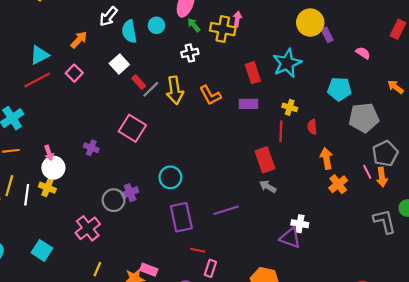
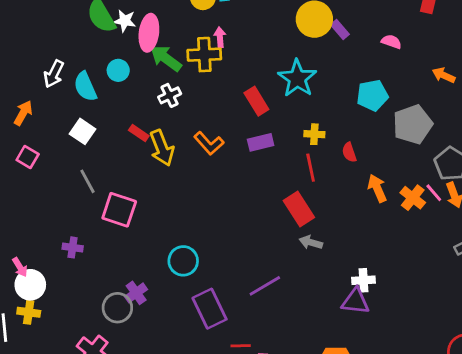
green arrow: (194, 25) -> (166, 58), size x1.6
red rectangle: (139, 82) -> (139, 133), moved
gray line: (151, 89) -> (88, 181), moved, turned -60
orange cross: (338, 184) -> (413, 198), moved

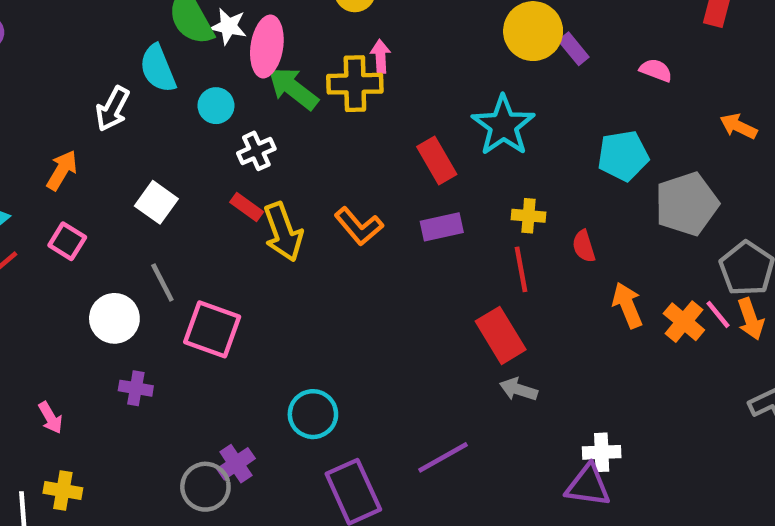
cyan semicircle: (85, 87) -> (158, 69), moved
white cross: (170, 95) -> (256, 151), moved
white circle: (30, 285) -> (114, 318), moved

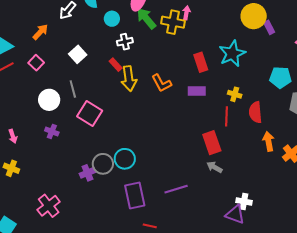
red semicircle: (584, 246) -> (255, 112), size x1.5
gray circle: (205, 487) -> (103, 164), moved

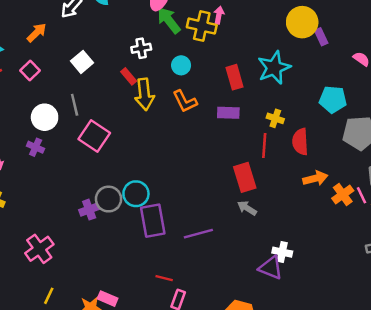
cyan circle: (112, 19) -> (181, 65), moved
purple cross: (52, 131) -> (36, 147), moved
orange arrow: (269, 141) -> (315, 178), turned 84
purple rectangle: (135, 196) -> (153, 221), moved

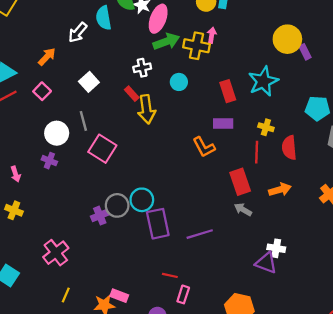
green arrow: (169, 20) -> (166, 41), turned 110
orange L-shape: (185, 101) -> (204, 147), moved
orange arrow: (315, 178) -> (280, 190), moved

